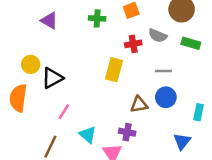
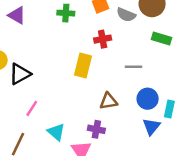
gray semicircle: (158, 36) -> (126, 15), moved
blue circle: (166, 97) -> (148, 99), moved
blue triangle: (182, 141) -> (151, 127), moved

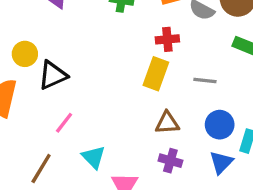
yellow rectangle: (83, 65) -> (156, 74), moved
purple cross: (96, 129) -> (170, 161), moved

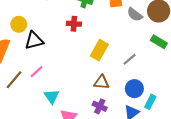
red cross: (167, 39) -> (74, 24), moved
gray line: (205, 80) -> (130, 59), turned -56
brown line: (41, 169) -> (14, 80), moved

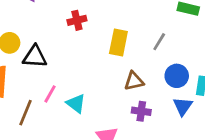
black triangle: (34, 41) -> (35, 57), turned 36
cyan triangle: (52, 96) -> (76, 104), moved

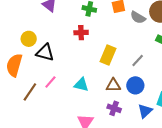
blue circle: (177, 76) -> (135, 85), moved
cyan triangle: (76, 104) -> (81, 85), moved, turned -35

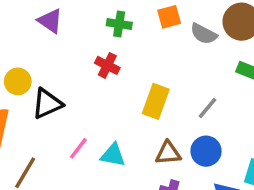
red cross: (81, 33) -> (107, 65), turned 32
black triangle: (45, 53) -> (47, 104), turned -36
pink line: (50, 82) -> (78, 148), moved

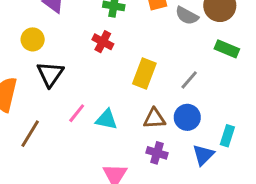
yellow circle: (18, 81) -> (33, 39), moved
black triangle: (47, 104) -> (50, 74), turned -32

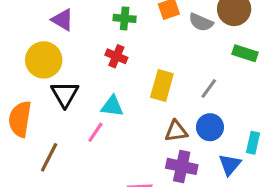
yellow circle: (33, 39) -> (44, 60), size x1.5
cyan triangle: (106, 119) -> (112, 106), moved
purple cross: (157, 153) -> (182, 166), size x1.4

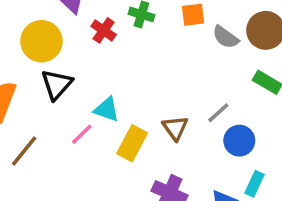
red cross: (116, 56) -> (104, 30), moved
yellow rectangle: (162, 86) -> (132, 143), moved
blue circle: (210, 127) -> (239, 141), moved
brown triangle: (176, 131) -> (175, 128), moved, turned 50

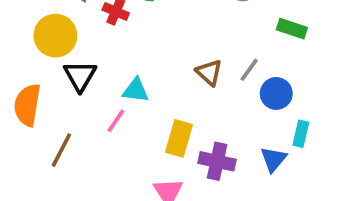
brown triangle: (175, 128) -> (209, 73), moved
yellow rectangle: (132, 143) -> (179, 138), moved

